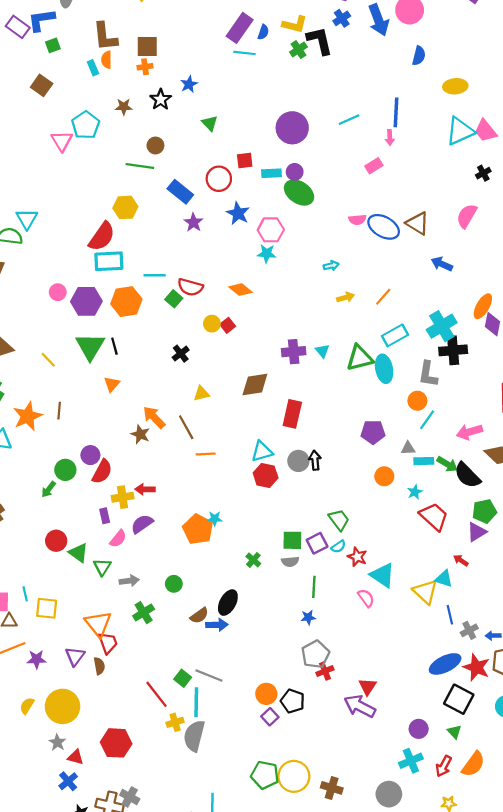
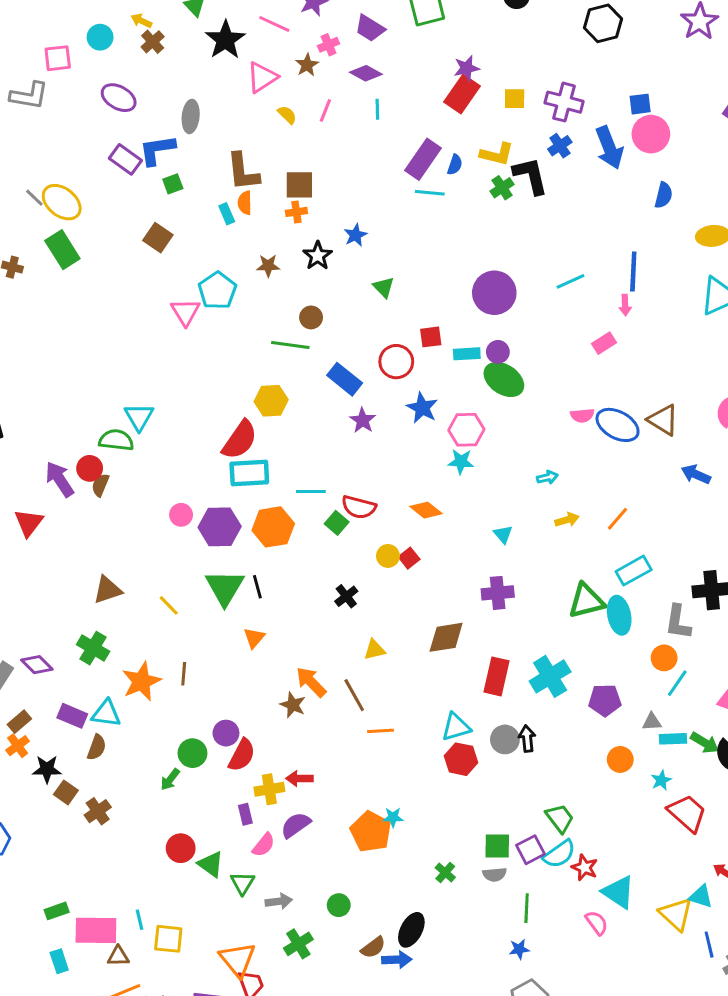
cyan cross: (442, 326) -> (550, 676), moved
cyan triangle: (322, 351) -> (503, 534), moved
cyan semicircle: (338, 547) -> (559, 854), size x1.6

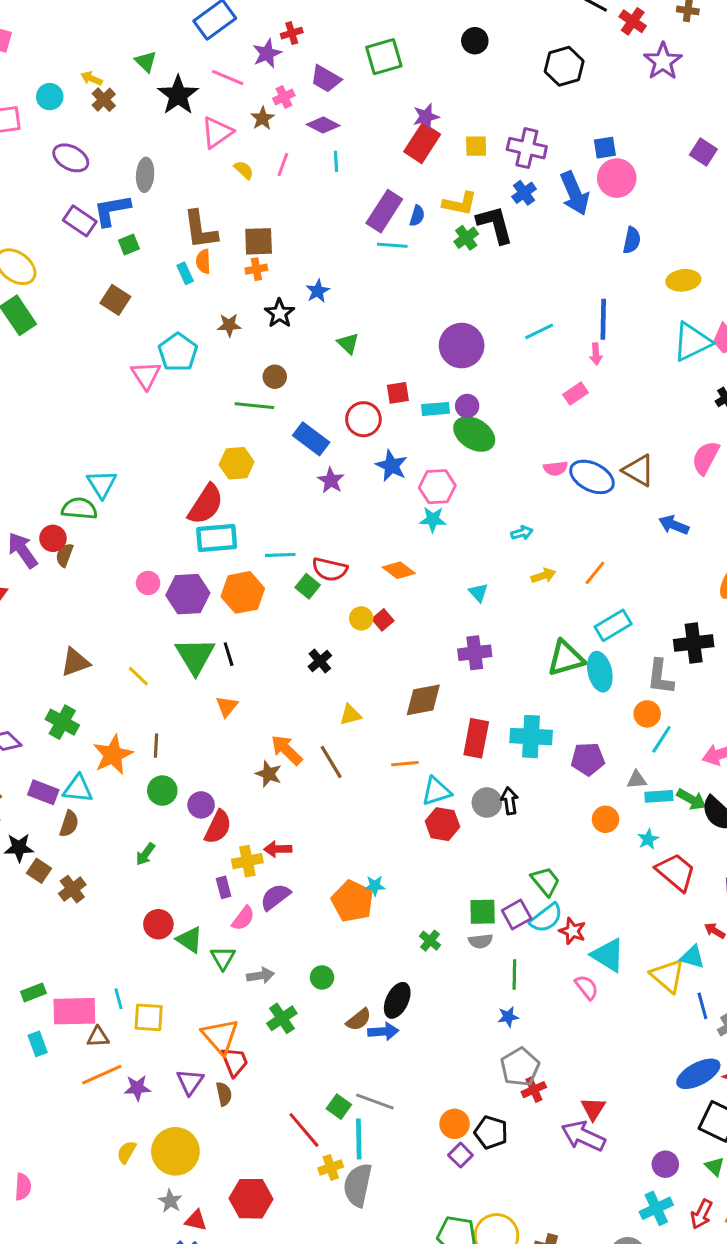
cyan cross: (550, 676) -> (531, 737), turned 36
orange line: (380, 731) -> (405, 764), moved
green circle: (192, 753) -> (162, 791), moved

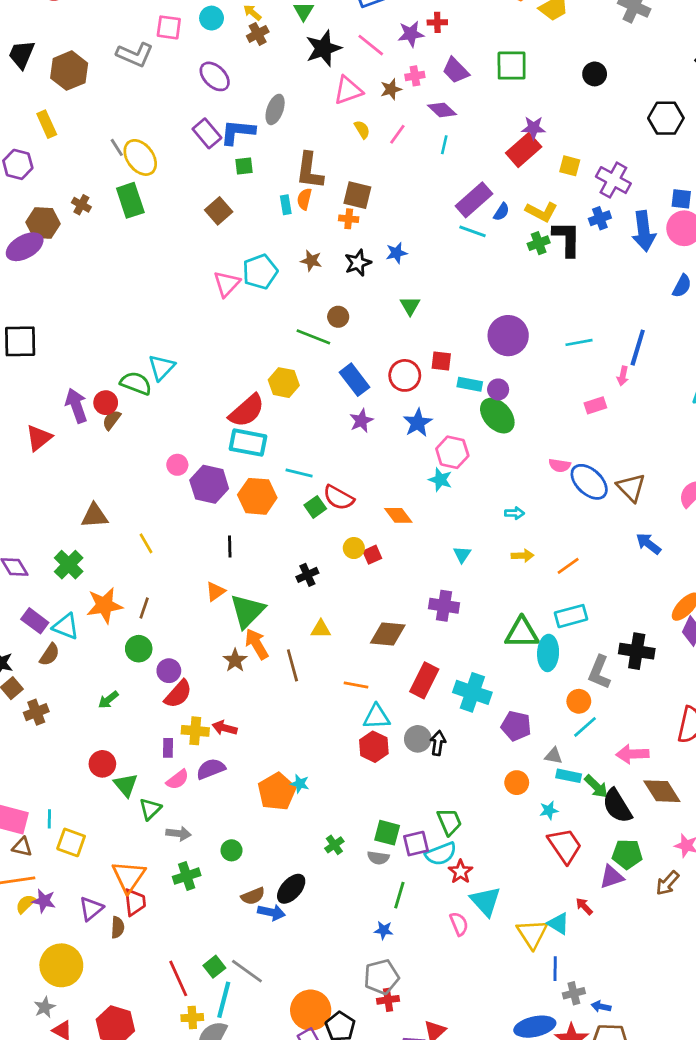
green triangle: (195, 656) -> (247, 611), moved
orange circle: (455, 1124) -> (311, 1010), size x1.5
yellow semicircle: (127, 1152) -> (25, 904), moved

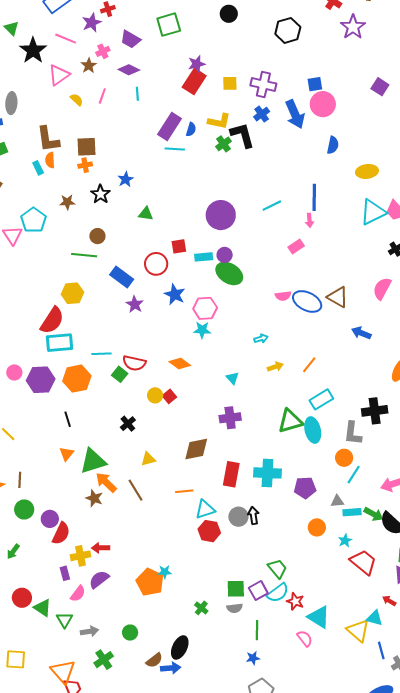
green triangle: (410, 306) -> (146, 214), turned -35
green triangle: (247, 611) -> (93, 461), turned 44

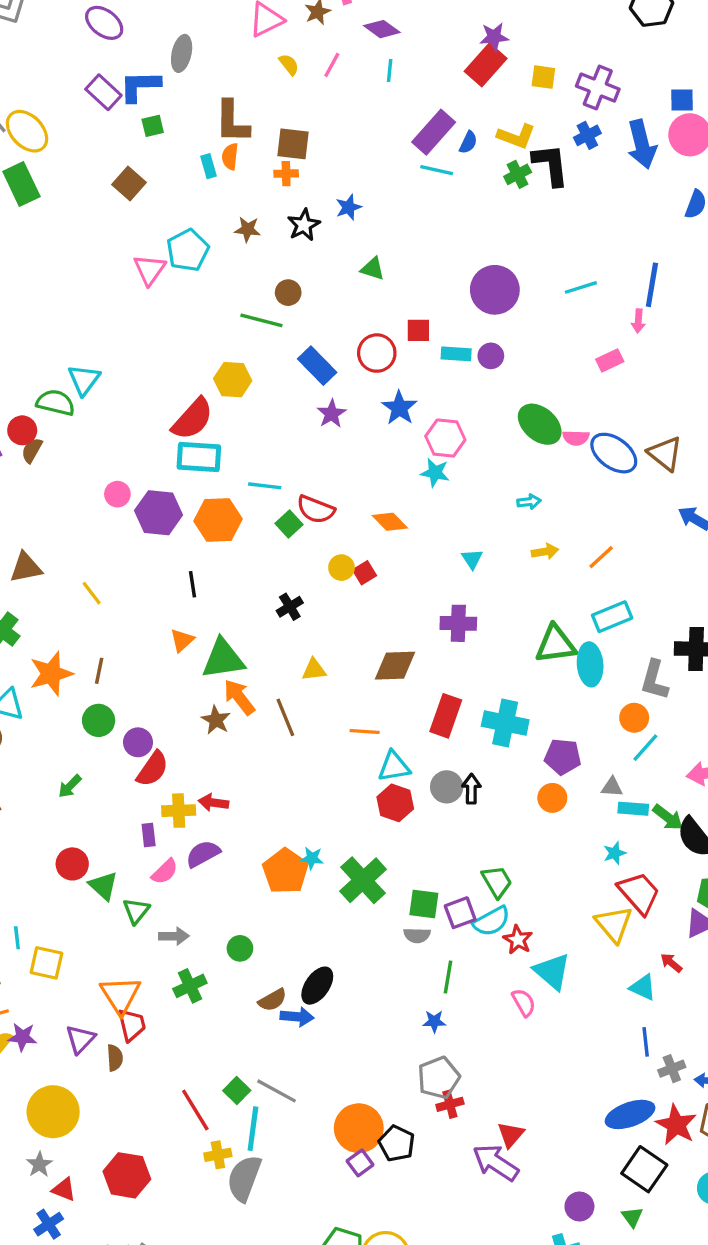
green ellipse: (229, 273) -> (540, 424), moved
orange circle: (317, 527) -> (552, 798), moved
green cross: (201, 608) -> (363, 880), moved, size x2.0
yellow triangle: (358, 631) -> (614, 924), moved

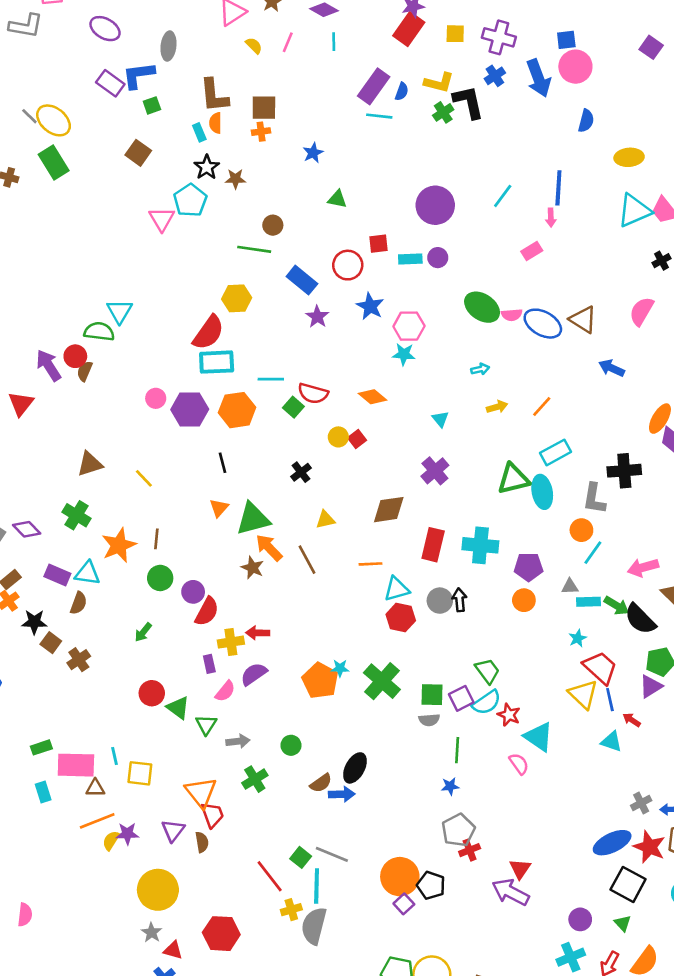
black star: (304, 225) -> (207, 167), moved
cyan line: (581, 287) -> (503, 196), turned -30
purple cross: (458, 623) -> (435, 471), turned -36
blue line: (646, 1042) -> (610, 700), moved

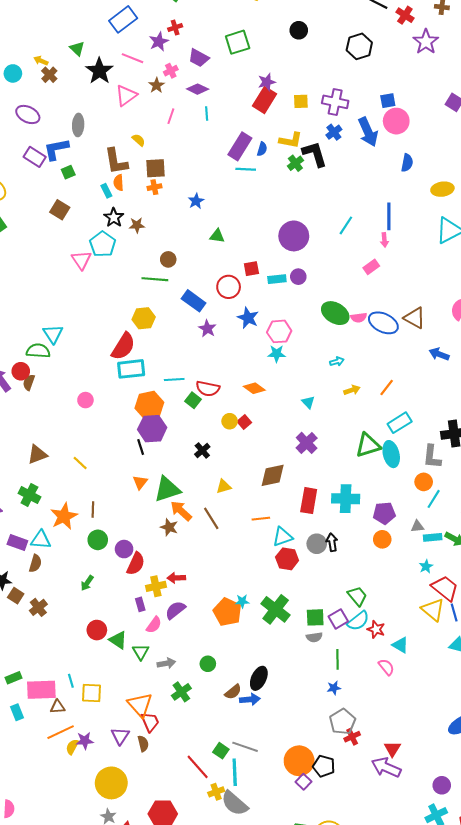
yellow semicircle: (254, 46) -> (139, 140), moved
purple hexagon: (190, 409) -> (152, 429), moved
cyan triangle: (539, 737) -> (400, 645), size x0.7
gray semicircle: (314, 926) -> (235, 803), turned -60

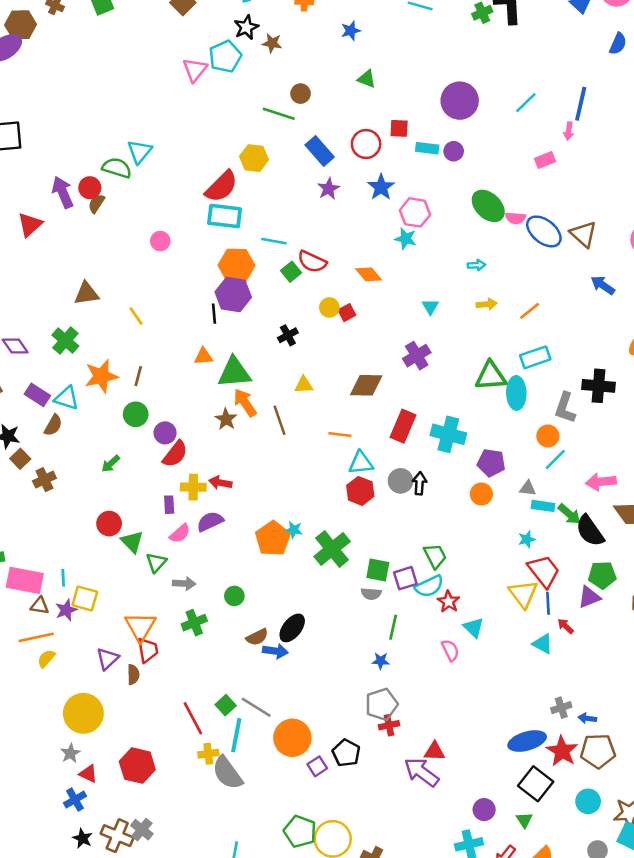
orange triangle: (140, 482) -> (203, 356), turned 35
purple star: (85, 741) -> (66, 610), moved, turned -30
red triangle: (392, 749) -> (434, 751), turned 48
orange circle: (299, 761) -> (292, 738), moved

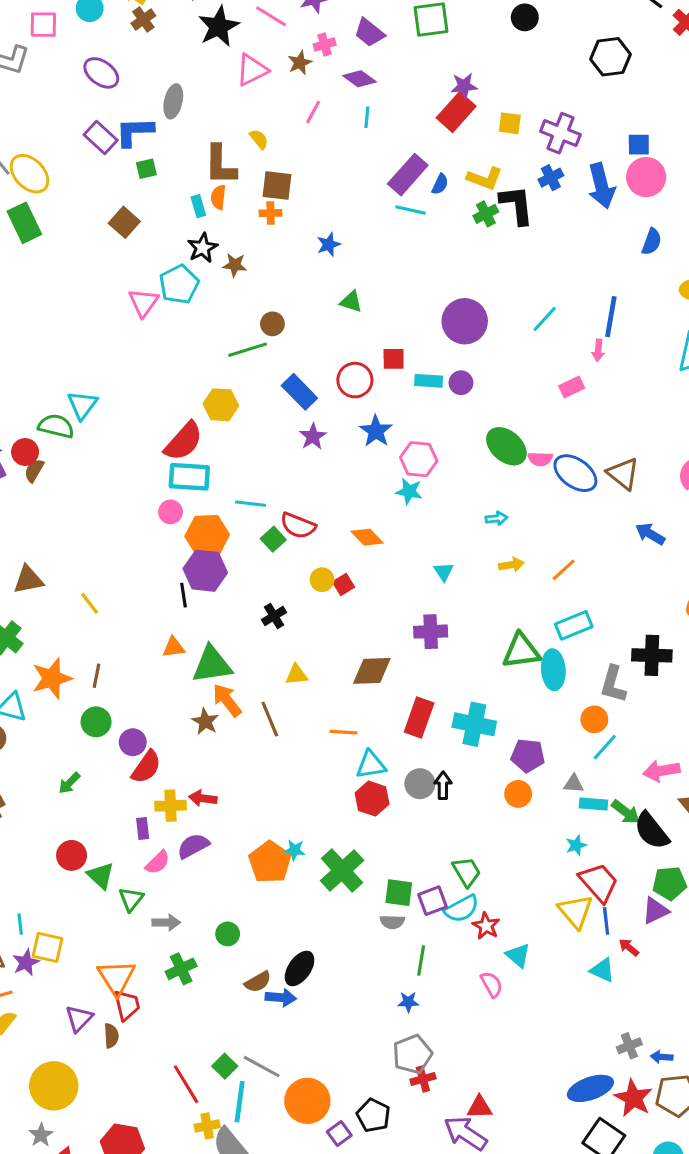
green line: (279, 114) -> (248, 350), turned -32
pink circle: (160, 241) -> (171, 512), moved
purple cross: (417, 356) -> (431, 632), turned 32

